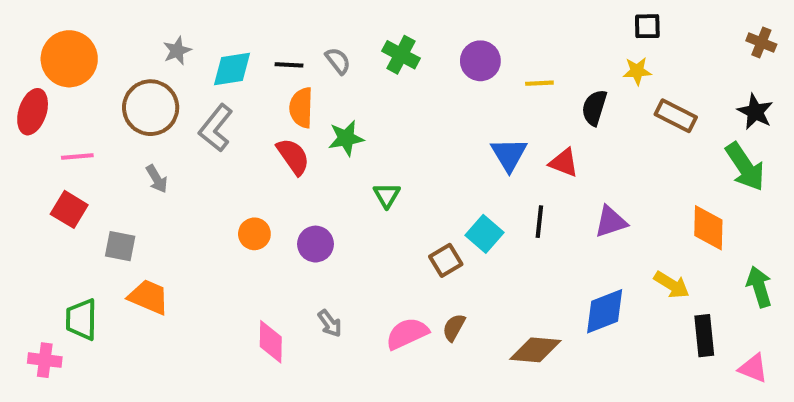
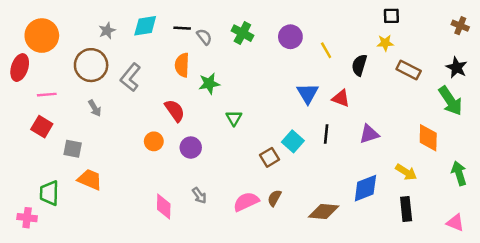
black line: (289, 65) -> (182, 28), moved
cyan diamond: (232, 69) -> (145, 26), moved
yellow line: (539, 83) -> (326, 50), turned 63
red semicircle: (293, 157) -> (175, 111), moved
black rectangle: (704, 336) -> (406, 209), moved

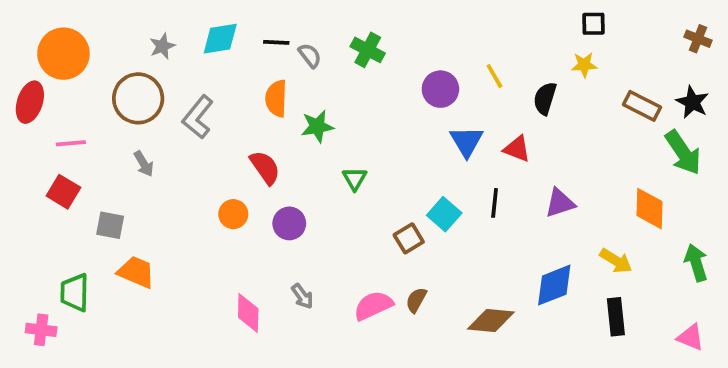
purple circle: (290, 37) -> (440, 89), moved
brown rectangle: (409, 70) -> (642, 106), moved

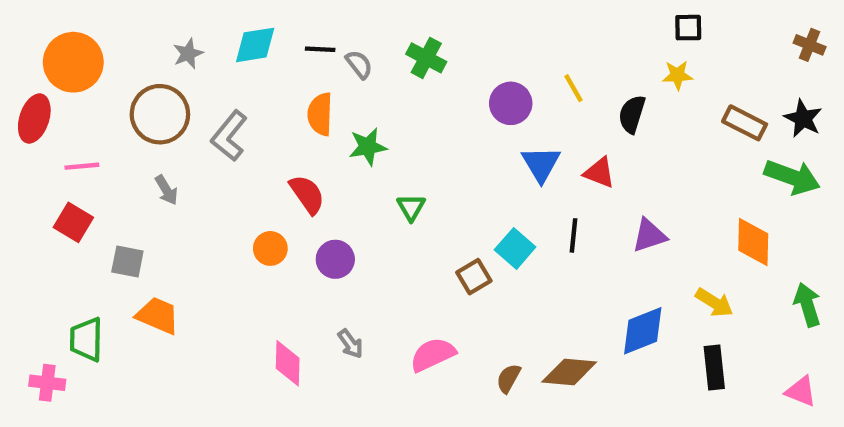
green arrow: (683, 153) -> (792, 177), turned -36
brown semicircle: (416, 300) -> (509, 378), moved

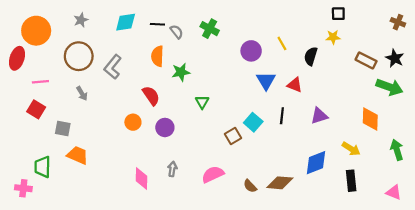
gray star: (188, 54) -> (81, 20), moved
gray arrow: (350, 344) -> (172, 169), turned -136
brown semicircle: (509, 378) -> (250, 186), turned -72

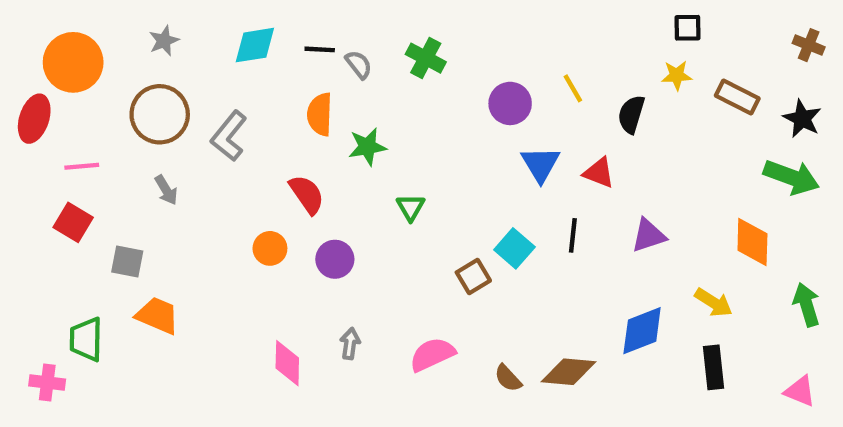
brown rectangle: (366, 60) -> (737, 97), moved

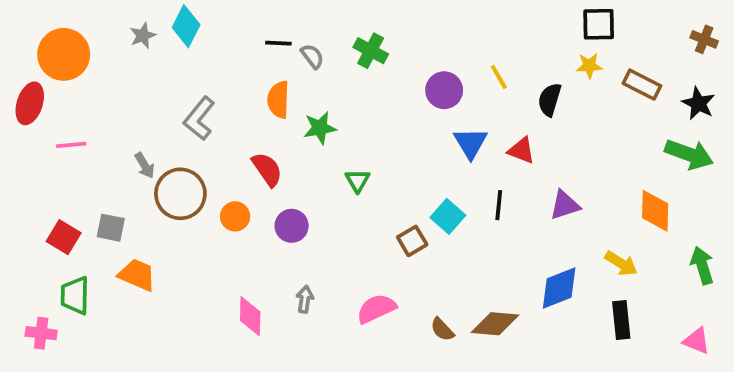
black square: (687, 28) -> (599, 24), size x1.4
cyan diamond: (255, 45) -> (186, 26), moved, turned -54
brown circle: (160, 114) -> (180, 194), moved
red square: (73, 222) -> (64, 237), moved

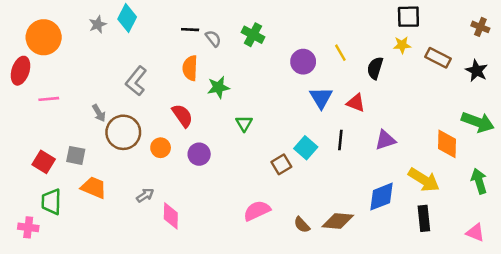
green arrow: (689, 154) -> (478, 122), moved
yellow arrow: (621, 263) -> (424, 180), size x1.4
gray arrow: (305, 299) -> (145, 195), moved, turned 48

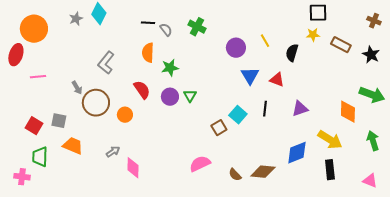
purple circle: (199, 154) -> (170, 97), moved

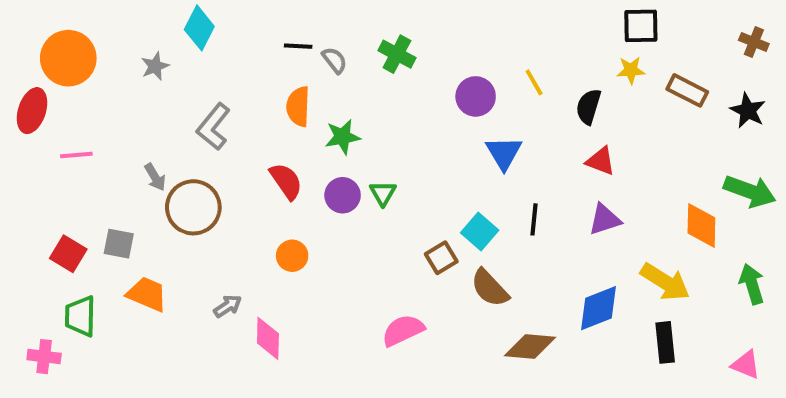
gray star: (76, 19) -> (155, 66), moved
red triangle: (277, 80) -> (601, 161), moved
orange circle: (125, 115) -> (292, 256), moved
brown semicircle: (235, 175) -> (490, 288), moved, size x1.5

